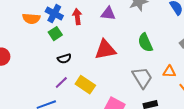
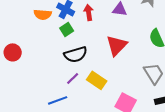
red triangle: (105, 50) -> (117, 45), turned -35
black semicircle: (64, 59) -> (76, 54), size x1.6

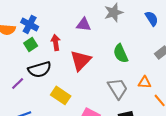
red arrow: (89, 12) -> (56, 42), moved
purple line: (73, 78) -> (18, 83), moved

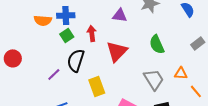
blue cross: (30, 24) -> (66, 15), turned -30
black semicircle: (40, 69) -> (76, 60), turned 125
yellow rectangle: (61, 95) -> (97, 86), turned 36

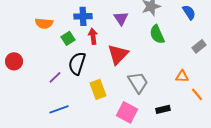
blue cross: (66, 15) -> (83, 16), moved
purple triangle: (120, 15) -> (121, 18), turned 49
green semicircle: (157, 44) -> (157, 34), moved
gray trapezoid: (154, 79) -> (138, 82), moved

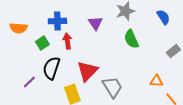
red triangle: (118, 54) -> (87, 71), moved

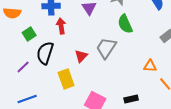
green square: (42, 43) -> (29, 34), moved
red triangle: (87, 71) -> (81, 56), size x0.6
gray trapezoid: (112, 87) -> (106, 48), moved, turned -115

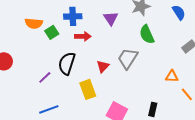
red arrow: (61, 26) -> (83, 36), turned 98
green square: (29, 34) -> (52, 32), moved
black rectangle: (131, 99) -> (153, 109), turned -64

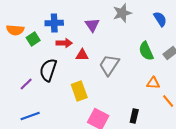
green semicircle: (147, 34) -> (146, 51), moved
red triangle: (103, 66) -> (82, 55), moved, turned 48
yellow rectangle: (88, 89) -> (79, 91), moved

